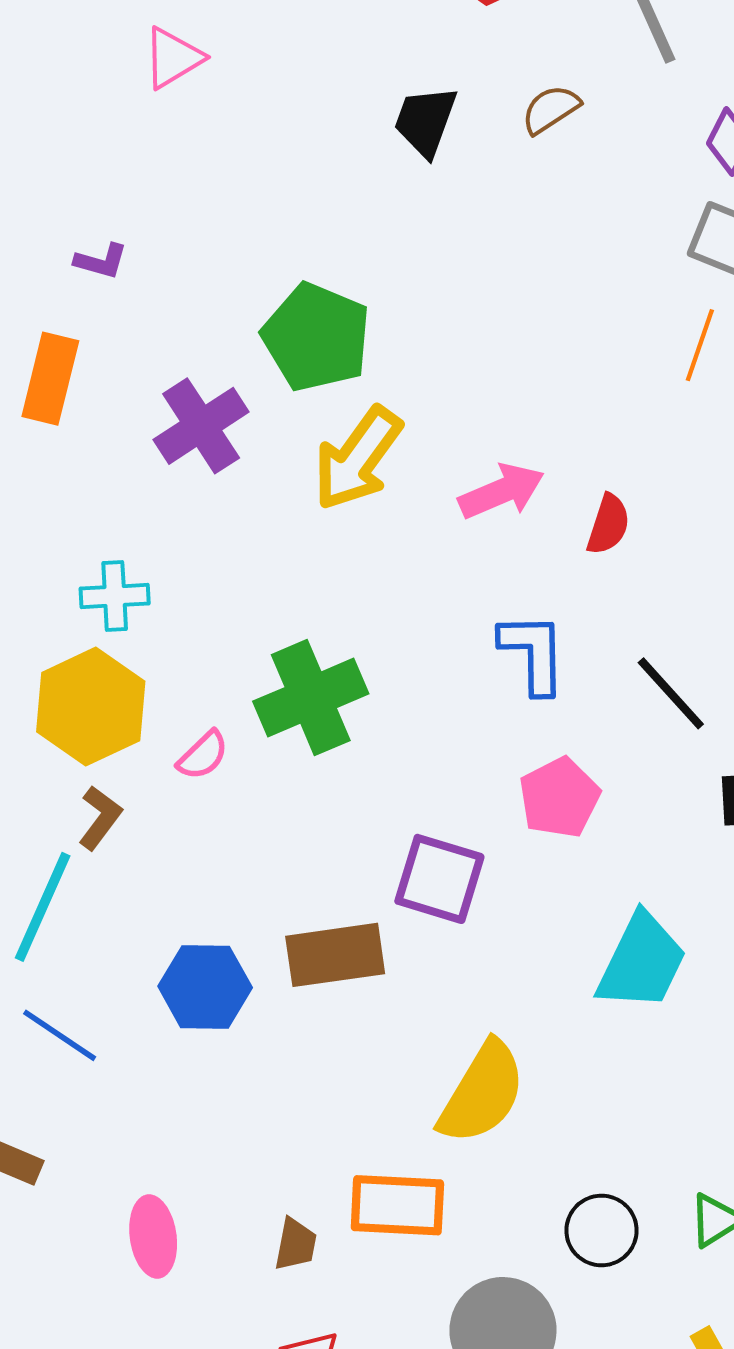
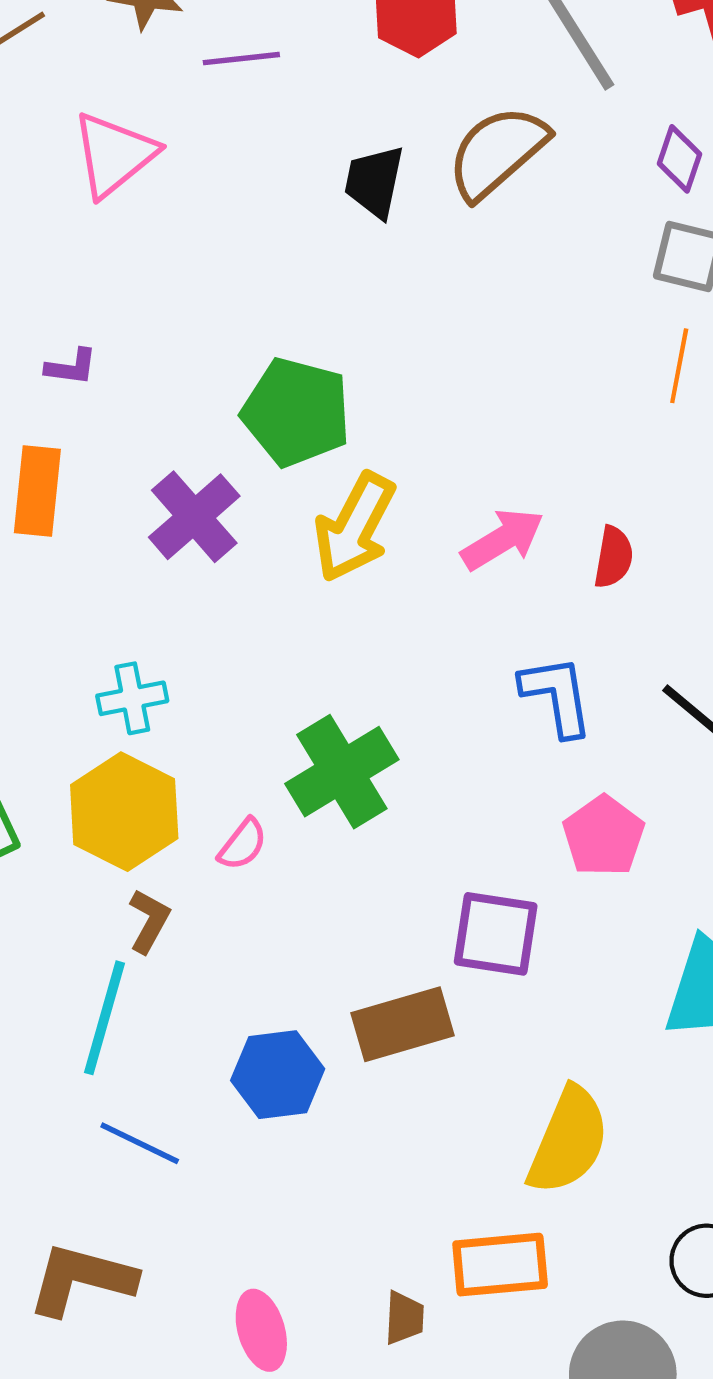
pink triangle: (173, 58) -> (114, 154), size x1.4
brown semicircle: (551, 109) -> (497, 152), size x1.8

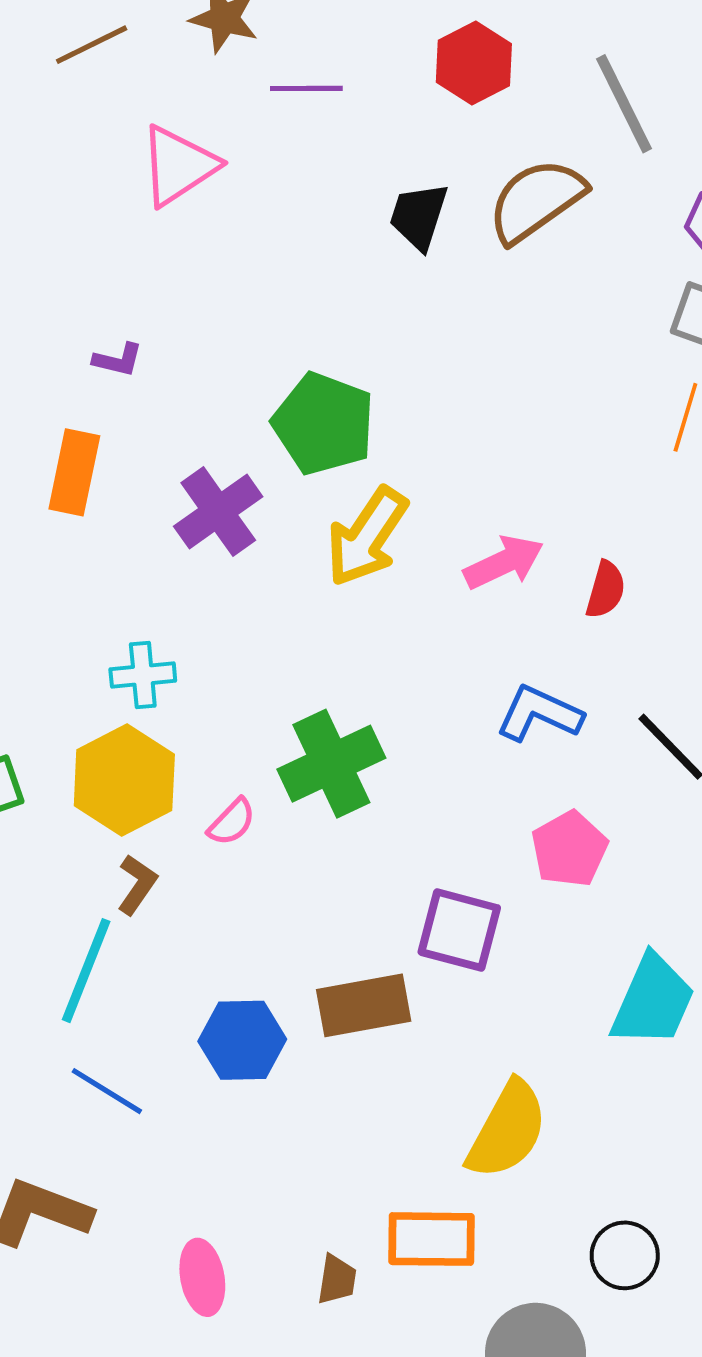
blue L-shape: (557, 696) -> (539, 714), turned -62

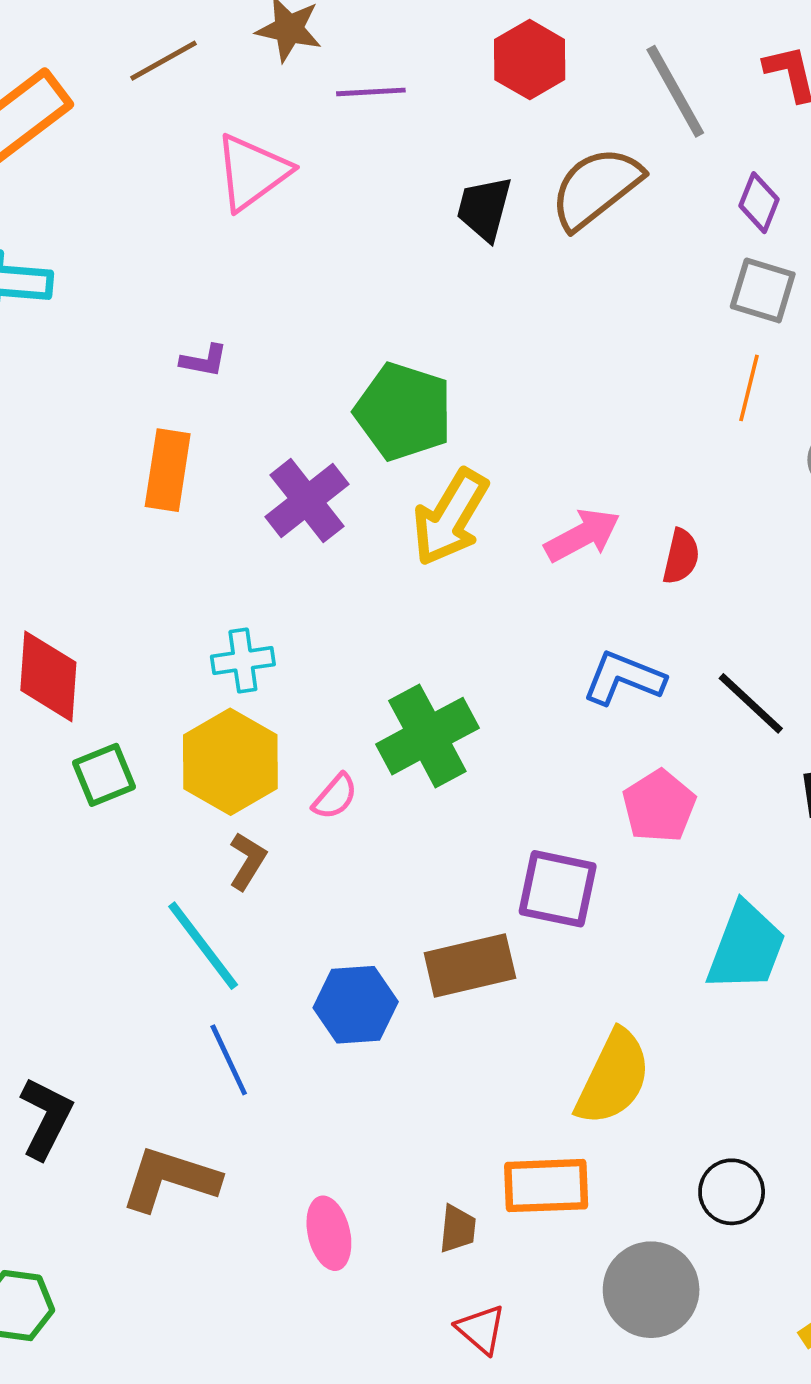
cyan line: (86, 971) -> (203, 946), turned -56
blue line: (107, 1091) -> (229, 1060), turned 36

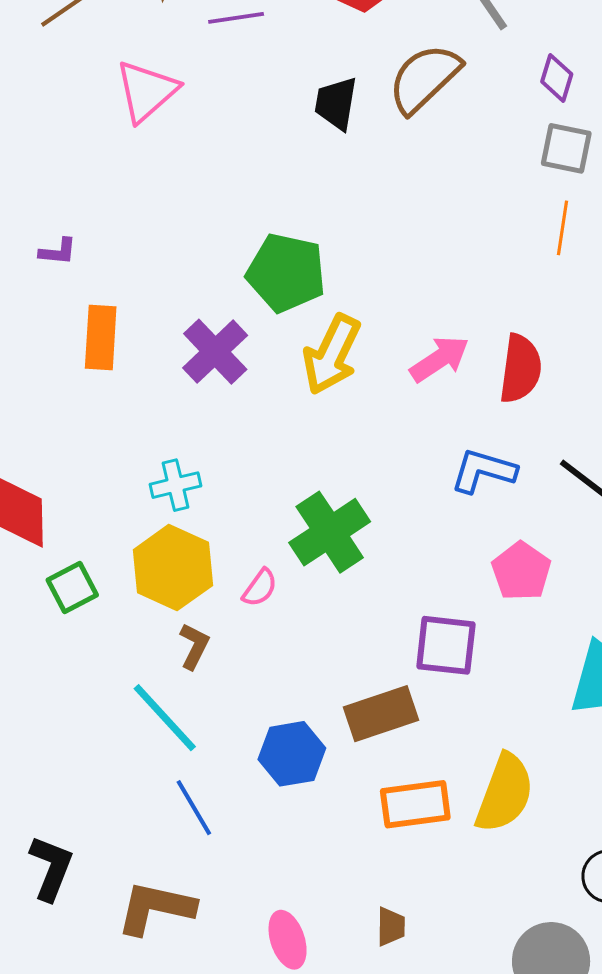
purple L-shape: (204, 361) -> (58, 252), moved
red semicircle: (681, 556) -> (520, 369), size x1.5
orange rectangle: (546, 1186) -> (415, 804), moved

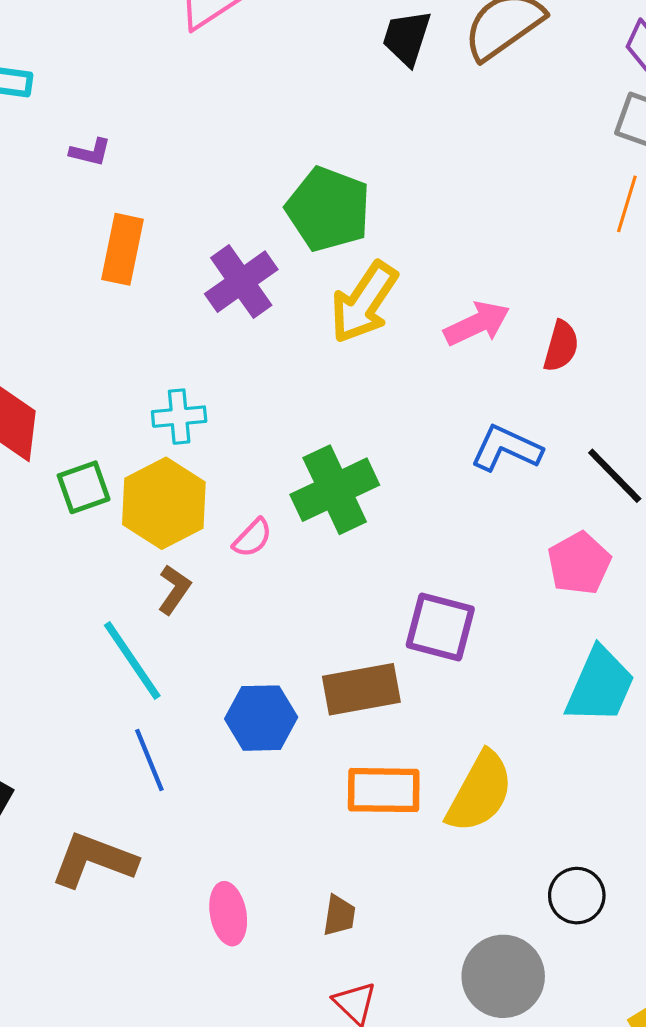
red semicircle: (520, 369) -> (561, 346), size x0.7
pink pentagon: (521, 571) -> (579, 563), moved
green square: (72, 587) -> (84, 487), moved

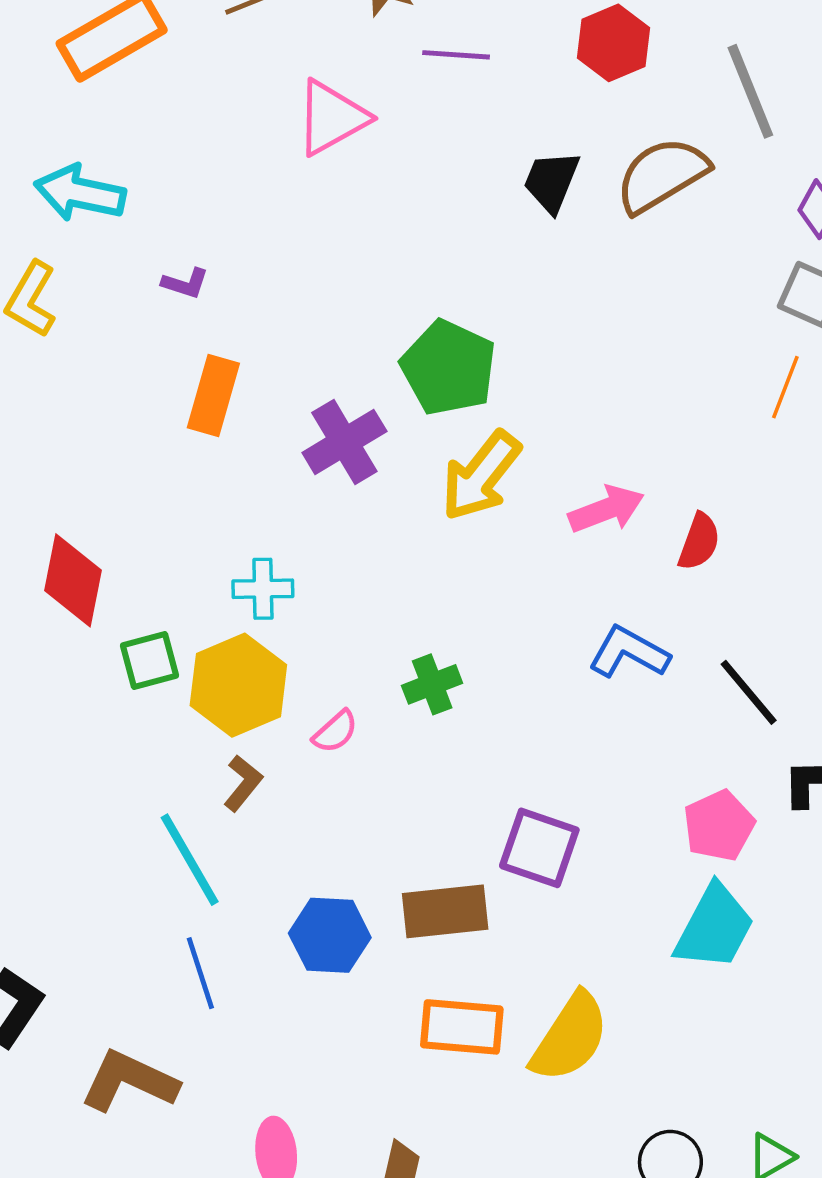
green cross: (335, 490) -> (432, 684), size x0.6
pink pentagon: (579, 563) -> (719, 826), moved

